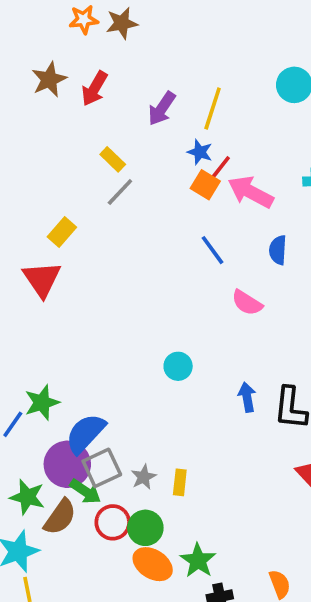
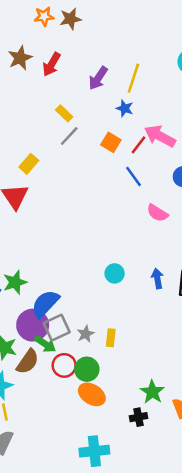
red line: (220, 168) -> (138, 145), moved
orange square: (205, 185) -> (111, 142), moved
cyan circle: (178, 366) -> (115, 273), moved
green star: (198, 560) -> (152, 392), moved

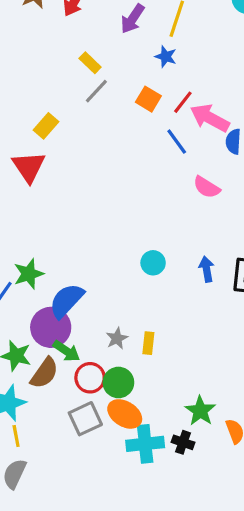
pink arrow: (160, 136) -> (210, 118), moved
gray square: (57, 328) -> (85, 419), moved
black cross: (138, 417) -> (183, 442), turned 30
cyan cross: (94, 451) -> (145, 444), moved

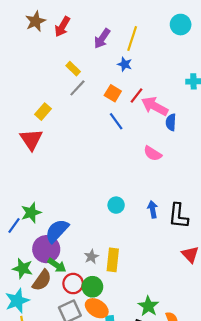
blue line: (177, 142) -> (116, 121), moved
yellow rectangle: (148, 343) -> (113, 260), size x1.5

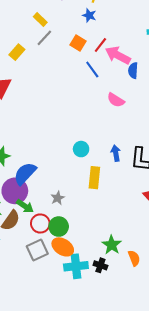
yellow rectangle: (43, 112) -> (17, 52), moved
blue line: (116, 121) -> (92, 70), moved
yellow rectangle: (113, 260) -> (94, 178), moved

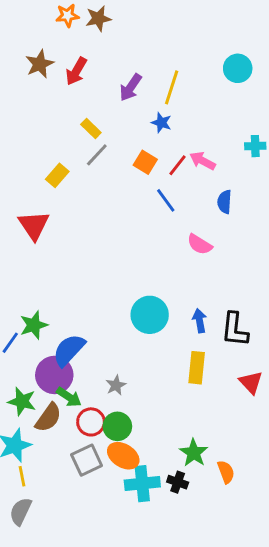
pink arrow: (118, 55) -> (202, 161), moved, size x0.7
cyan circle: (81, 149) -> (150, 315), size x1.6
yellow rectangle: (94, 178) -> (197, 368), moved

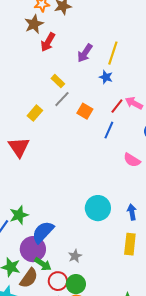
brown star: (40, 64) -> (34, 24), moved
orange square: (145, 162) -> (85, 111), moved
blue line: (166, 200) -> (109, 130), turned 60

